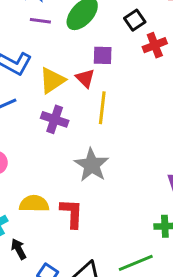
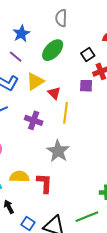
purple line: (40, 21) -> (16, 57), moved, turned 32
purple square: (103, 55) -> (86, 86), moved
yellow triangle: (52, 80) -> (35, 81), moved

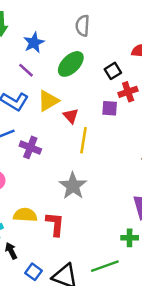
purple cross: (34, 120) -> (30, 147), moved

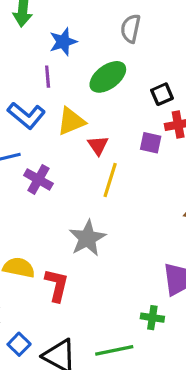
purple line: (26, 70) -> (48, 77), turned 35

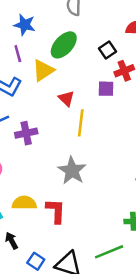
blue star: (63, 42) -> (25, 25), turned -30
yellow triangle: (71, 121) -> (43, 70), moved
purple cross: (38, 179) -> (26, 133), turned -30

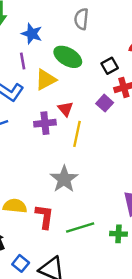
green ellipse: (64, 45) -> (68, 57), turned 72
purple square: (106, 89) -> (105, 103), turned 35
purple cross: (26, 133) -> (45, 123), moved
green line: (109, 252) -> (80, 228), moved

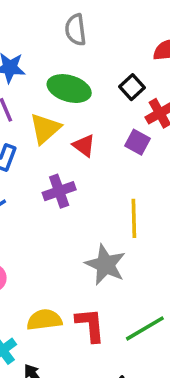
red triangle: (65, 109) -> (84, 146), moved
yellow line: (77, 134) -> (134, 218), moved

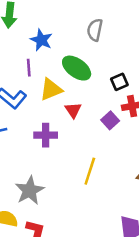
gray star: (105, 265) -> (30, 190), moved

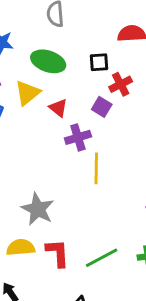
black square: (119, 82) -> (99, 62), turned 36
purple cross: (46, 135) -> (78, 137), moved

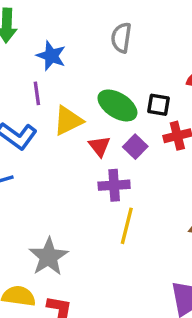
green ellipse: (48, 61) -> (117, 105), moved
purple square: (102, 107) -> (135, 147), moved

